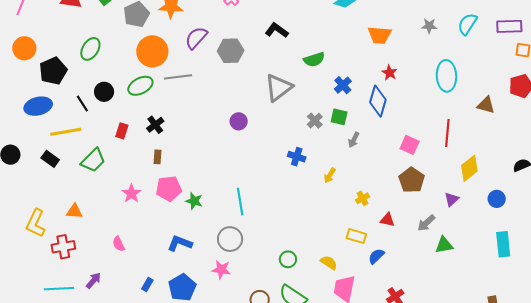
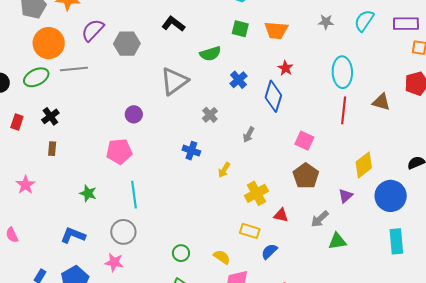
green square: (339, 117) -> (240, 29), moved
red line: (447, 133) -> (344, 110), moved
pink pentagon: (169, 189) -> (119, 151), moved
yellow cross: (362, 198) -> (256, 193), size x1.6
blue circle: (497, 199) -> (391, 196), size x1.8

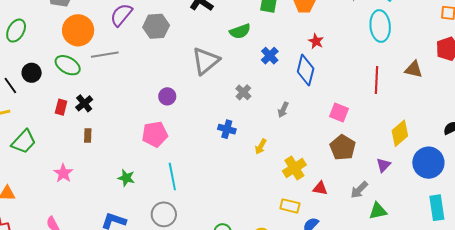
cyan ellipse: (342, 72) -> (380, 26), moved
green ellipse: (36, 77) -> (68, 65), turned 60
red rectangle: (17, 122) -> (61, 107), moved

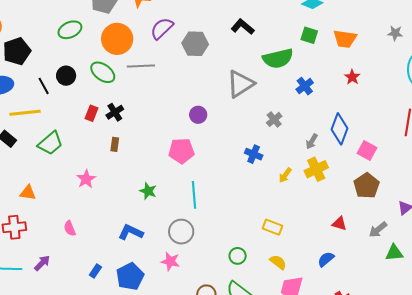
green ellipse: (16, 31) -> (70, 30), moved, turned 30
green semicircle: (240, 31) -> (278, 58), size x1.4
blue diamond: (306, 70) -> (340, 129), moved
yellow cross: (294, 168) -> (316, 169), moved
yellow rectangle: (290, 206) -> (272, 227), moved

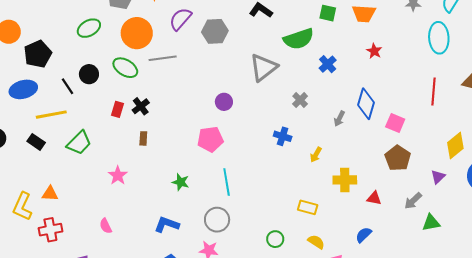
yellow cross: (316, 169) -> (345, 180), moved, turned 30
orange triangle: (28, 193) -> (50, 194), moved

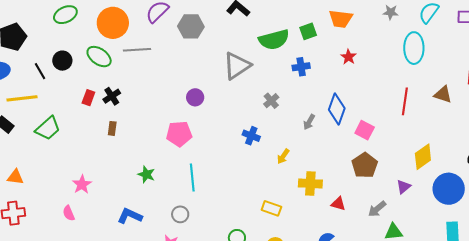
green square: (328, 13) -> (308, 31), moved, turned -36
blue cross: (328, 64) -> (301, 67), turned 30
pink star: (118, 175) -> (82, 184), moved
gray circle: (217, 220) -> (180, 214), size x0.7

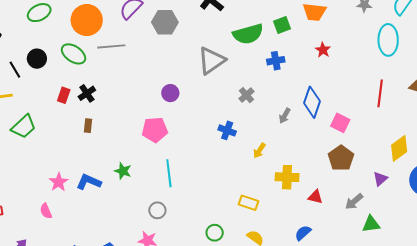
blue L-shape: (130, 216) -> (89, 182), moved

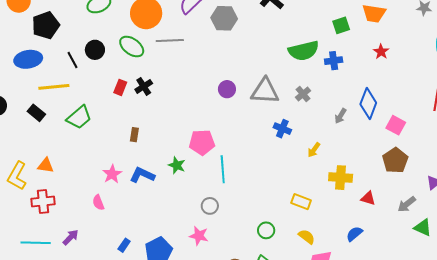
green semicircle: (248, 34) -> (304, 51), moved
gray triangle: (211, 61) -> (265, 91), moved, turned 36
brown rectangle: (88, 126) -> (134, 135), moved
pink pentagon: (155, 130) -> (202, 142), moved
green triangle: (371, 224) -> (423, 228), turned 30

